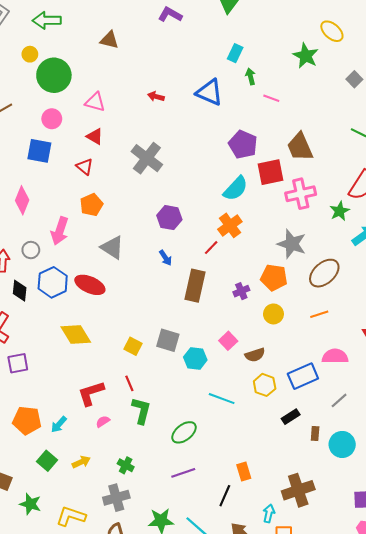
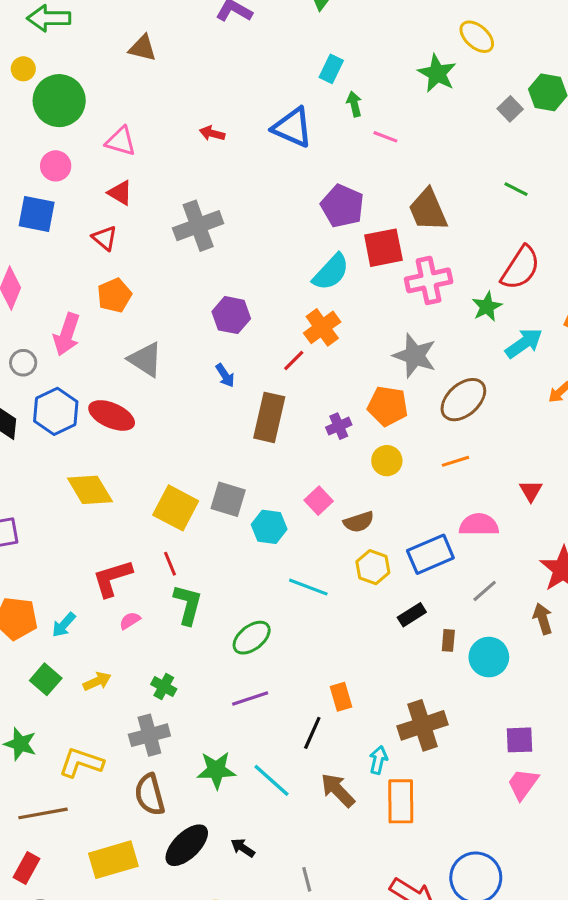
gray cross: (147, 158) -> (198, 226), turned 32
yellow square: (133, 346) -> (176, 508), size x1.6

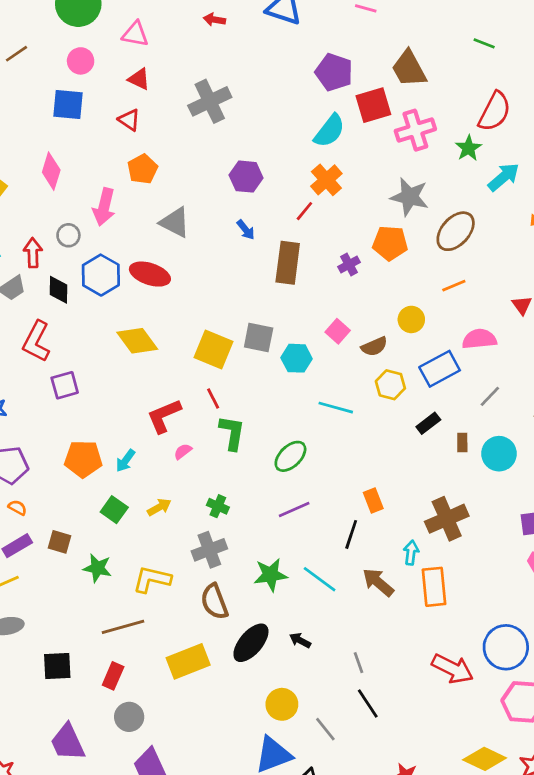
yellow circle: (387, 461) -> (411, 319), moved

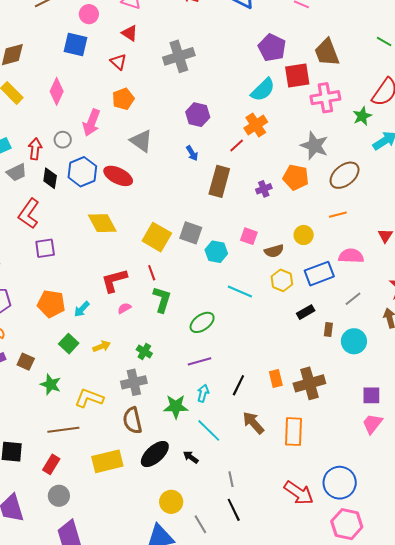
pink square: (338, 331) -> (249, 236), turned -30
orange rectangle: (373, 501) -> (276, 378), moved
cyan arrow: (411, 553) -> (203, 393), moved
cyan line: (320, 579) -> (209, 430), moved

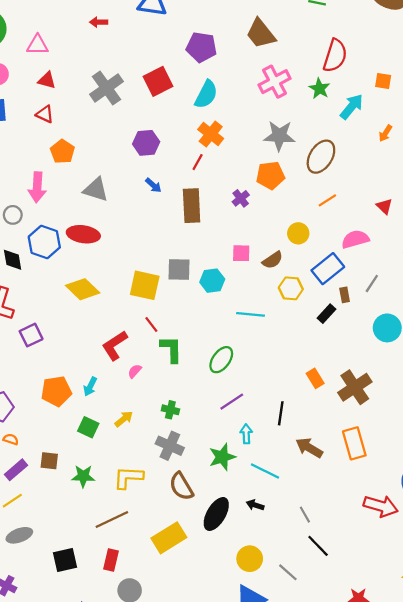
red square: (297, 75) -> (158, 81), moved
brown rectangle: (328, 329) -> (345, 295), moved
orange rectangle: (276, 378) -> (315, 378), moved
gray cross: (134, 382) -> (170, 446), turned -35

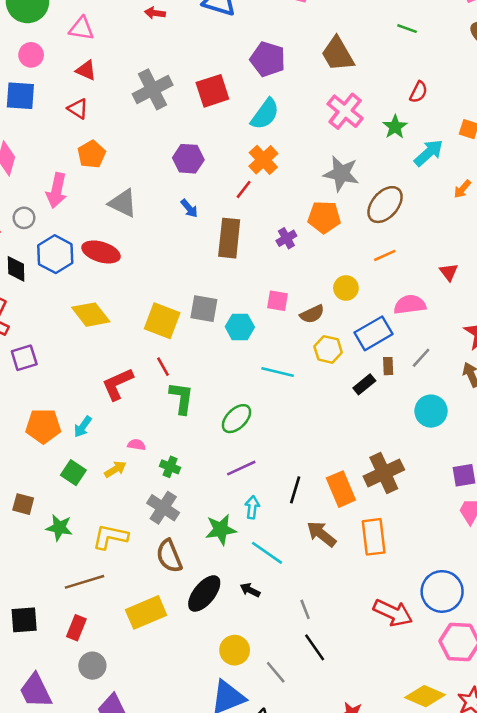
red semicircle: (335, 56) -> (419, 92), size x0.6
pink cross: (275, 82) -> (345, 111), turned -32
pink semicircle: (135, 371) -> (137, 445), moved, turned 48
orange rectangle: (315, 378) -> (341, 489), moved, size x1.5

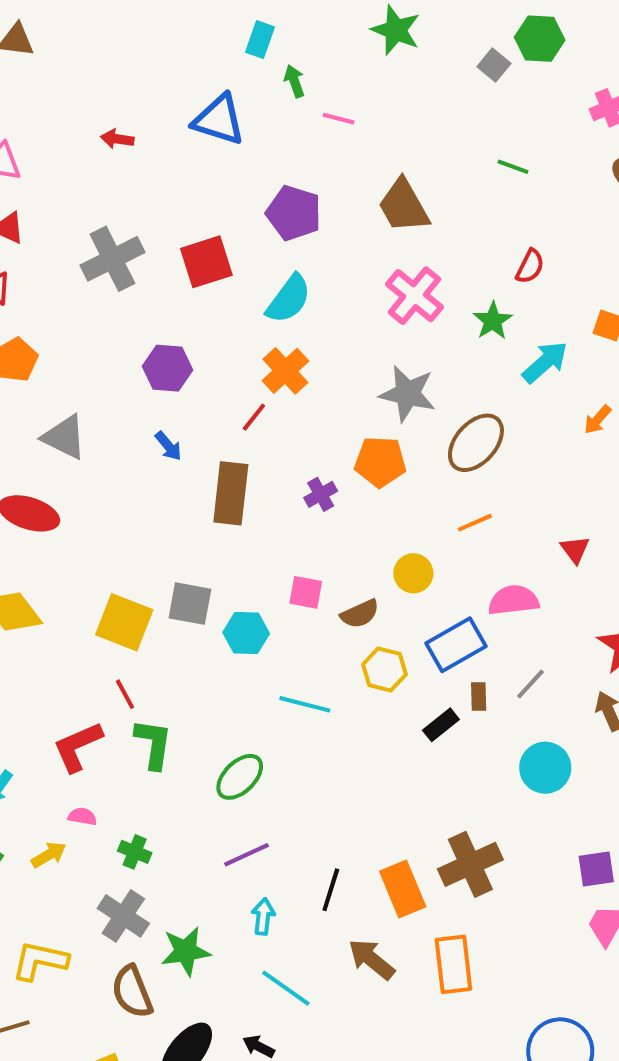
red L-shape: (118, 384) -> (78, 747), moved
green star: (221, 530) -> (186, 951), moved

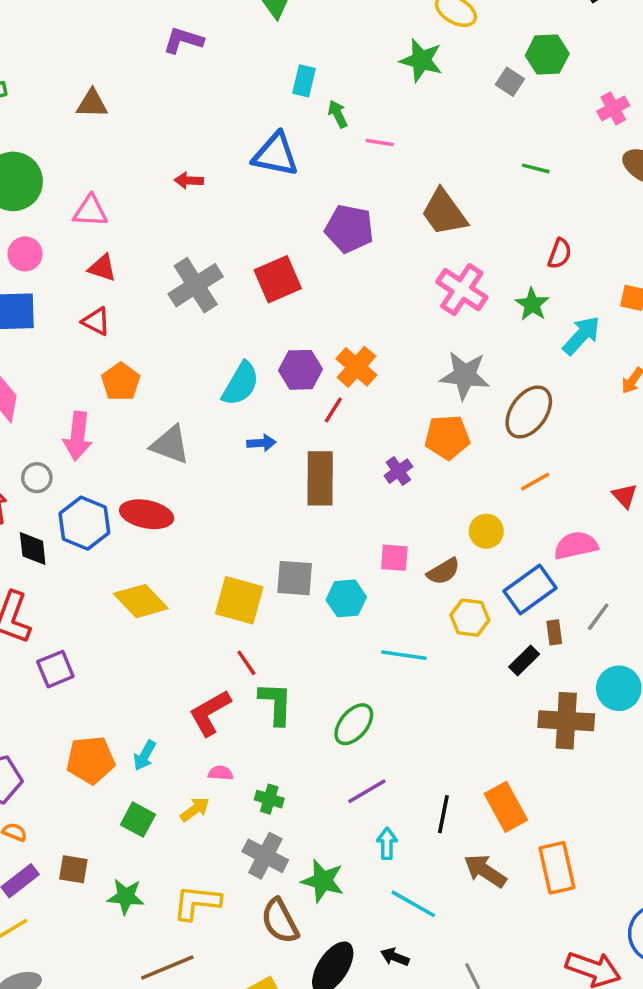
cyan semicircle: (289, 299) -> (241, 384), moved
purple hexagon: (168, 368) -> (300, 370), moved
blue arrow: (168, 446) -> (261, 443), turned -48
brown cross: (470, 864) -> (566, 721), moved, turned 34
green star: (186, 951) -> (323, 881), turned 30

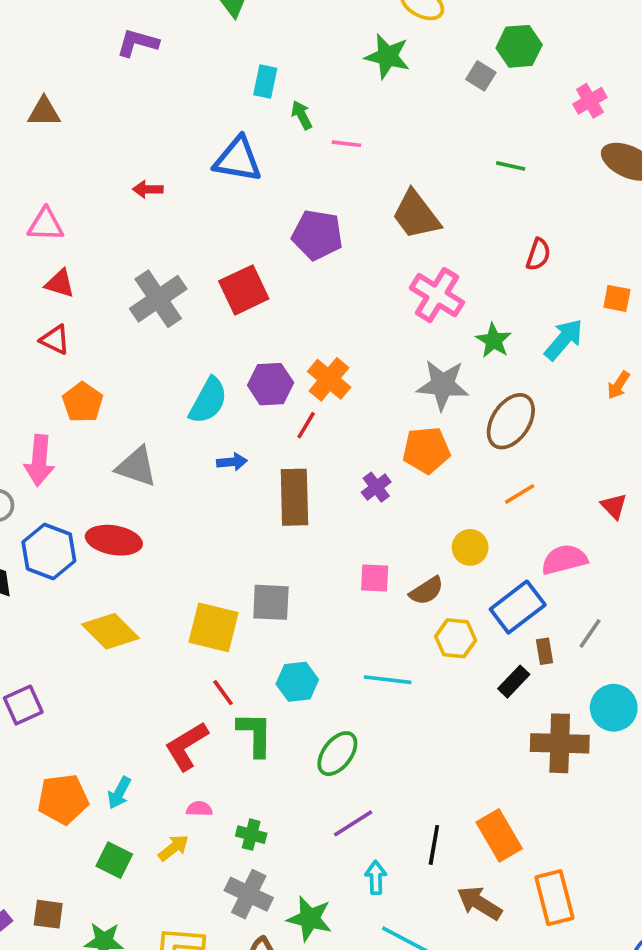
green star: (532, 304) -> (494, 340), moved
cyan hexagon: (346, 598) -> (297, 682), moved

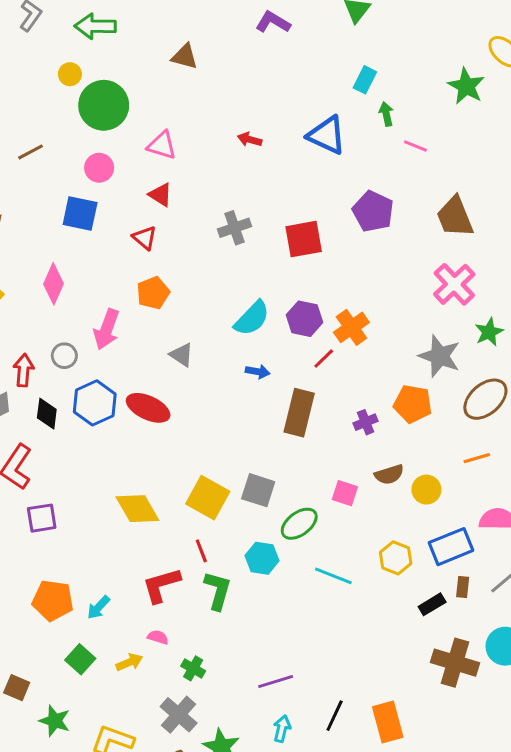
gray cross: (158, 299) -> (234, 228), size x0.7
gray triangle: (136, 467) -> (182, 355), size x0.7
brown semicircle: (426, 591) -> (389, 475), moved
yellow diamond: (110, 631) -> (137, 509), moved
green ellipse: (337, 754) -> (299, 524), moved

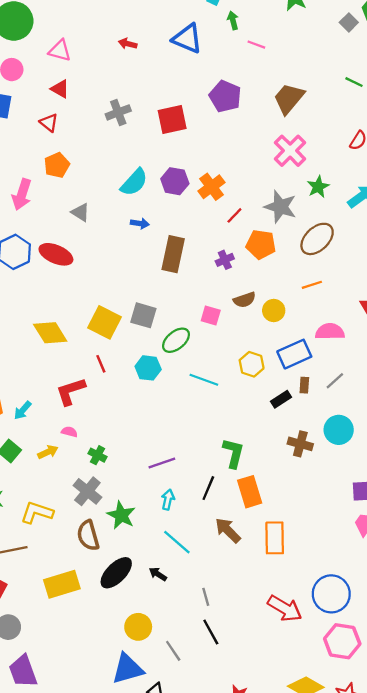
brown trapezoid: (455, 217) -> (289, 98), turned 64
red line: (324, 359) -> (234, 215), moved
green L-shape: (218, 590) -> (233, 453), moved
brown cross: (455, 663) -> (300, 444), size x0.7

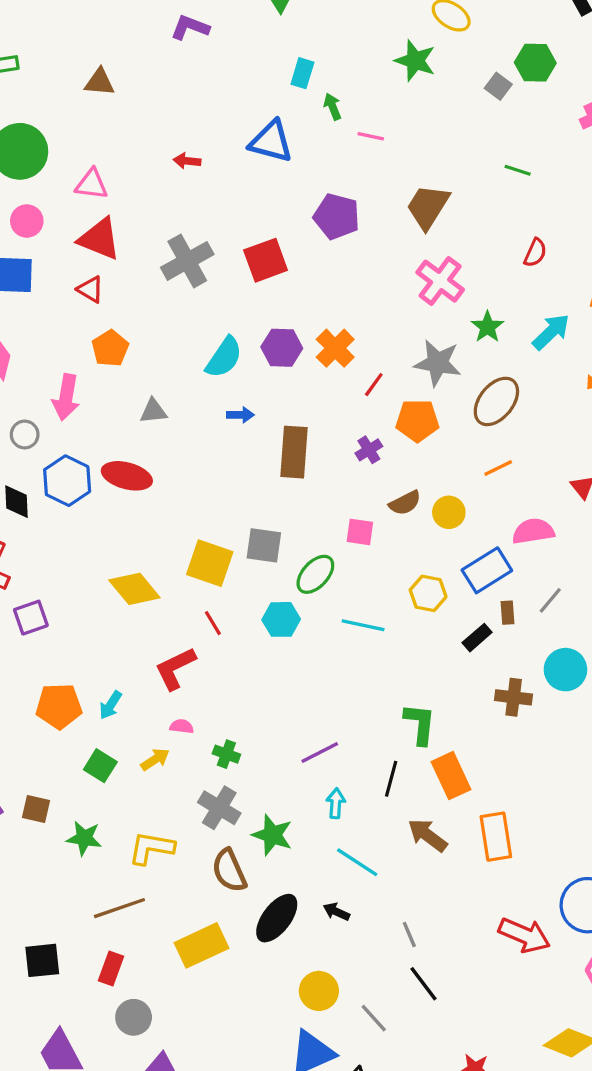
red triangle: (60, 89) -> (99, 239), size x1.6
gray cross: (118, 112) -> (187, 261), size x1.4
gray triangle: (80, 212) -> (153, 411), turned -30

